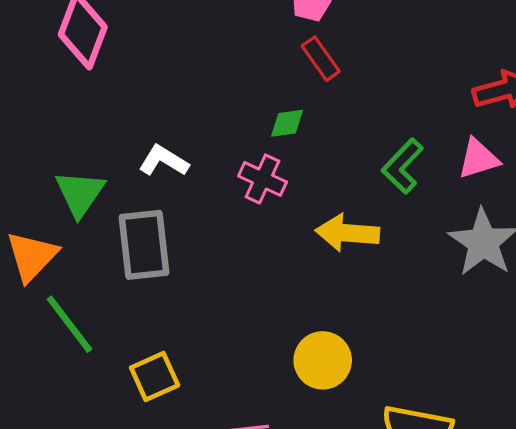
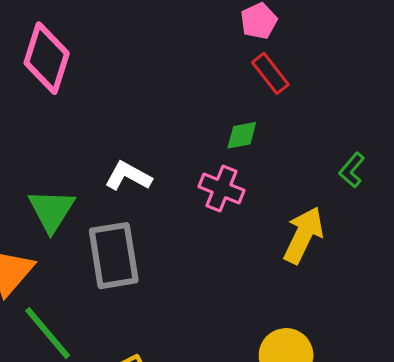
green L-shape: (403, 166) -> (352, 170), size x0.7
yellow arrow: (347, 233) -> (303, 235), turned 114

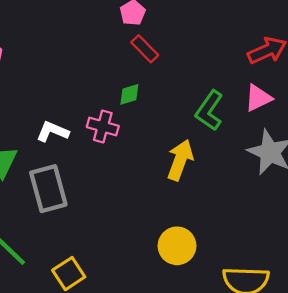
green L-shape: (352, 170) -> (209, 111), size x1.6
pink cross: (221, 189) -> (103, 126), moved

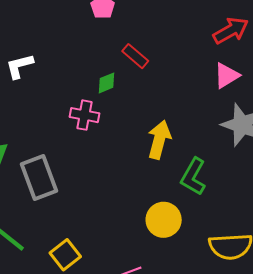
red rectangle: (145, 49) -> (135, 56), moved
green L-shape: (209, 111) -> (193, 177), moved
white L-shape: (53, 132) -> (20, 66), moved, turned -32

